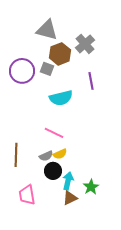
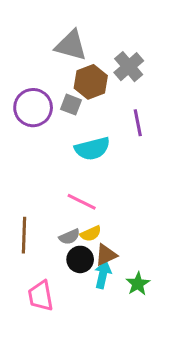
brown triangle: (70, 198) -> (106, 255), moved

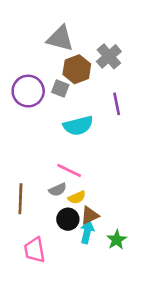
gray semicircle: (69, 237) -> (58, 190), moved

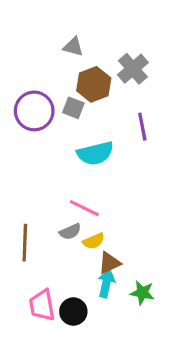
gray triangle: (60, 38) -> (73, 47), size x0.6
black circle: (68, 219) -> (73, 312), moved
green star: (117, 240) -> (142, 293), turned -30

